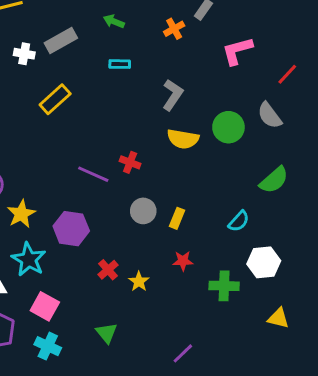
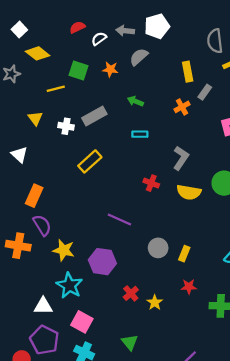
red cross: (130, 162) -> (151, 183), moved
yellow star: (21, 214) -> (64, 250), turned -30

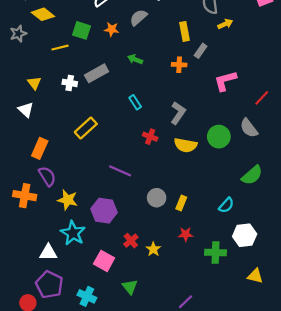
orange cross: (182, 107) -> (179, 65), turned 32
yellow triangle: (35, 118) -> (34, 83), moved
cyan rectangle: (140, 134) -> (135, 102), moved, turned 56
yellow rectangle: (90, 161) -> (86, 128), moved
pink square: (82, 322) -> (104, 261), moved

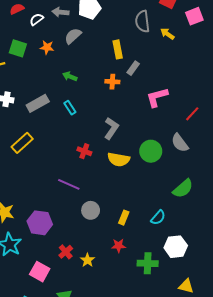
yellow arrow: (225, 24) -> (167, 34), moved, turned -120
gray rectangle: (97, 73) -> (38, 103), moved
cyan rectangle: (135, 102) -> (70, 108), moved
purple line: (120, 171) -> (69, 184), moved
yellow rectangle: (181, 203) -> (124, 218), moved

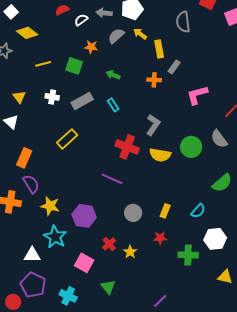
yellow arrow: (167, 34) -> (140, 34), moved
green square: (18, 48) -> (74, 66), moved
red cross: (84, 151) -> (127, 147), size x1.6
gray circle: (91, 210) -> (133, 213), moved

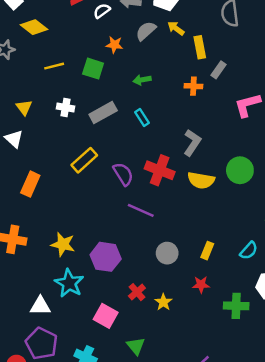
green arrow: (113, 75) -> (142, 80), turned -32
purple semicircle: (31, 184) -> (123, 174), moved

